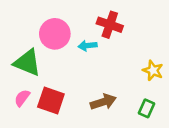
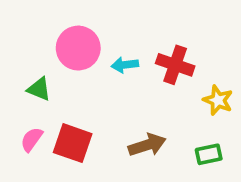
red cross: (110, 25) -> (175, 65), moved
green triangle: (27, 63) -> (39, 89), size x0.6
green rectangle: (146, 108) -> (209, 154), turned 54

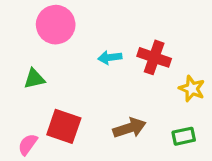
pink circle: (78, 48) -> (56, 25), moved
green triangle: (39, 89) -> (34, 79), turned -35
pink semicircle: (32, 139) -> (28, 144), moved

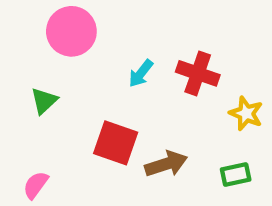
cyan arrow: (110, 57) -> (141, 73), turned -45
green triangle: (34, 79) -> (44, 101), turned -30
red square: (64, 126) -> (116, 143), moved

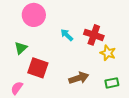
cyan arrow: (141, 73) -> (67, 35), turned 96
yellow star: (246, 113) -> (108, 53), moved
red square: (116, 143) -> (38, 68), moved

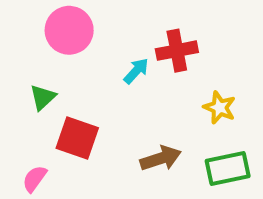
cyan arrow: (67, 35) -> (136, 71), turned 88
red cross: (94, 35) -> (177, 51), moved, turned -30
green rectangle: (112, 83) -> (228, 169), size x1.5

